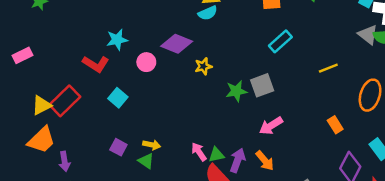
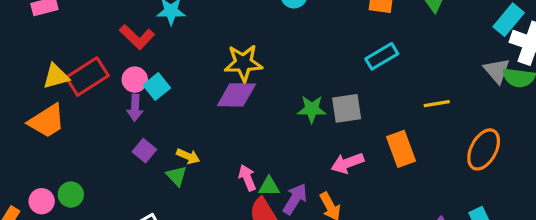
purple diamond: (177, 44) -> (236, 95), moved, turned -32
pink circle: (146, 62) -> (135, 80), moved
yellow star: (203, 66) -> (243, 63), moved, size x1.6
orange rectangle: (335, 125) -> (401, 149), moved, size x1.5
purple arrow: (65, 161) -> (135, 108), moved

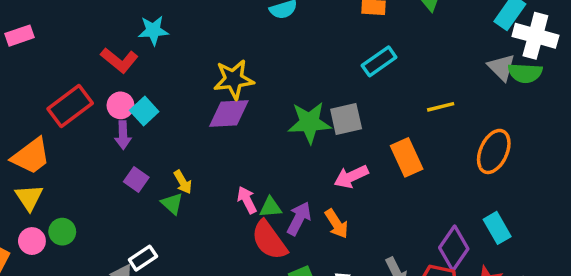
yellow triangle: (56, 76) -> (29, 197), moved, turned -44
green star: (312, 109) -> (309, 123), size x1.4
yellow arrow: (188, 156) -> (183, 182), turned 40

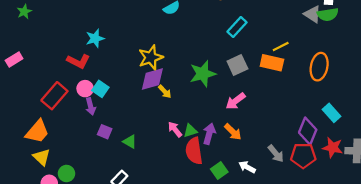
gray square: (346, 119) -> (237, 65), moved
orange rectangle: (407, 157) -> (272, 63), moved, turned -40
yellow arrow: (183, 182) -> (165, 92), moved
red semicircle: (269, 240) -> (194, 151), turned 40

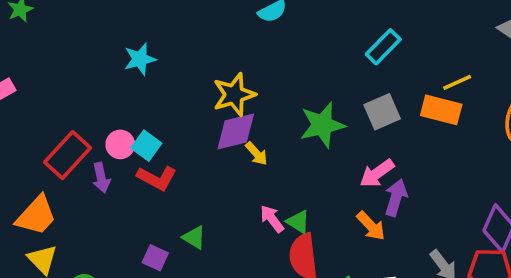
red L-shape: (78, 61) -> (157, 178), moved
purple arrow: (91, 106) -> (101, 178), moved
green triangle: (190, 131) -> (298, 222), turned 48
purple square: (105, 132) -> (155, 258), moved
purple arrow: (209, 134) -> (396, 198), moved

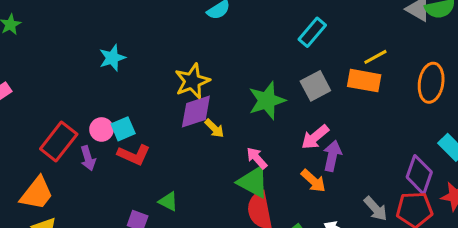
cyan square: (146, 146) -> (123, 129), turned 35
pink arrow: (272, 219) -> (257, 158), moved
green triangle: (298, 222) -> (253, 182), size x1.6

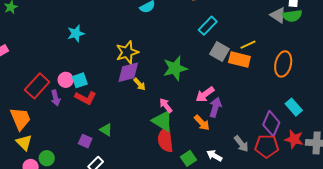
gray square: (315, 86) -> (220, 52), moved, turned -36
orange trapezoid: (37, 193) -> (20, 119), turned -65

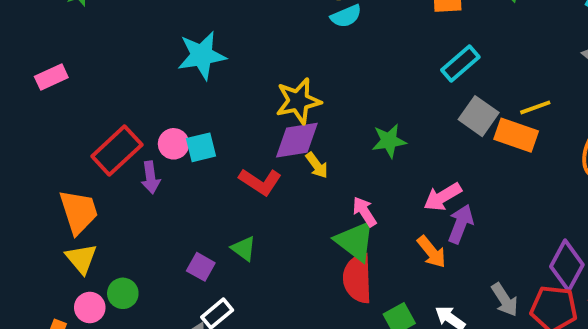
cyan star: (76, 33) -> (202, 55), size x1.4
green star: (175, 68) -> (389, 141), size x0.7
red L-shape: (86, 98) -> (260, 182), moved

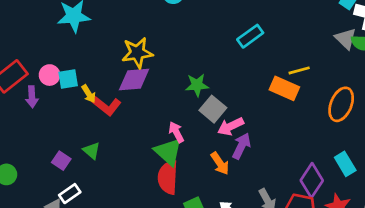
gray square: (479, 116) -> (213, 109), moved
yellow arrow: (317, 165) -> (89, 94), moved

